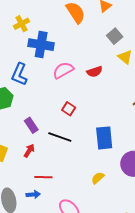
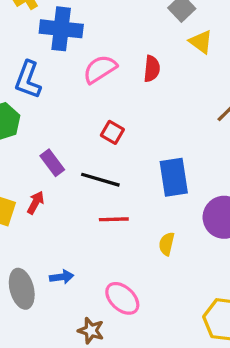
red semicircle: (95, 72) -> (152, 69), turned -63
red arrow: (29, 151) -> (35, 203), moved
red line: (43, 177) -> (114, 219), moved
yellow semicircle: (98, 178) -> (167, 244), turned -32

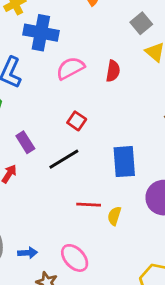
black line: (100, 180) -> (64, 159), turned -52
red line: (114, 219) -> (89, 205), moved
blue arrow: (62, 277) -> (28, 253), moved

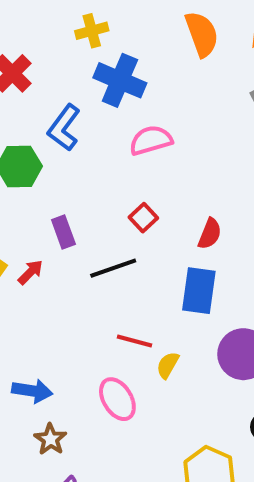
red semicircle: (113, 71) -> (210, 234), moved
blue arrow: (28, 253) -> (32, 391), size x1.4
pink ellipse: (75, 258) -> (117, 399), moved

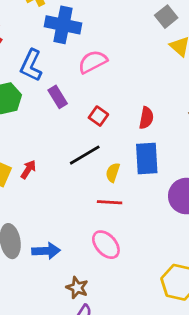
purple rectangle: (63, 232) -> (58, 97), moved
yellow semicircle: (168, 365) -> (113, 172), moved
brown star: (50, 439) -> (77, 288), moved

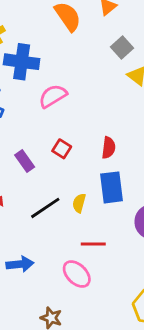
purple rectangle: (58, 97) -> (25, 161), moved
black line: (85, 155) -> (45, 208), moved
red line: (110, 202) -> (93, 244), moved
blue arrow: (46, 251) -> (20, 264), moved

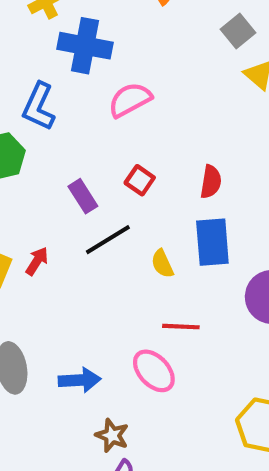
yellow semicircle: (79, 203) -> (162, 264), turned -42
black line: (45, 208) -> (108, 240), moved
blue arrow: (20, 264) -> (80, 380), moved

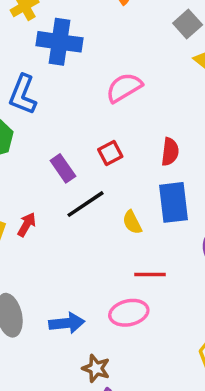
pink semicircle: (130, 100) -> (124, 88), moved
red square: (140, 180) -> (110, 153), turned 30
pink ellipse: (154, 371) -> (129, 313), turned -57

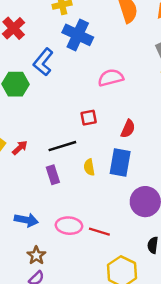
purple rectangle: (63, 168) -> (53, 175), moved
red line: (150, 274) -> (99, 232), moved

